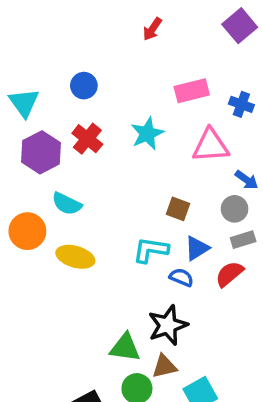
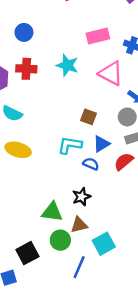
cyan star: (147, 134) -> (67, 65), turned -30
red cross: (87, 139) -> (26, 69), turned -36
pink triangle: (211, 146) -> (111, 73), turned 32
black star: (168, 325) -> (81, 197), size x0.7

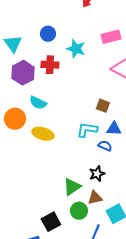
cyan star: (67, 65) -> (76, 49), moved
blue triangle: (101, 144) -> (114, 129), turned 35
green triangle: (52, 212) -> (72, 187), turned -42

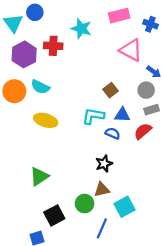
blue circle: (48, 34) -> (35, 12), moved
brown square: (103, 106) -> (110, 90), turned 32
orange circle: (15, 119) -> (14, 91), moved
green triangle: (72, 187) -> (39, 177), moved

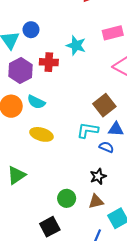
brown square: (110, 90) -> (104, 105), size x1.5
green triangle: (39, 177) -> (16, 175), moved
green circle: (85, 204) -> (67, 198), moved

